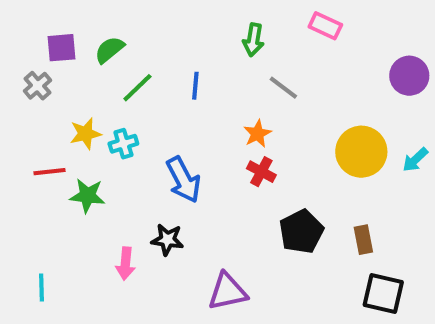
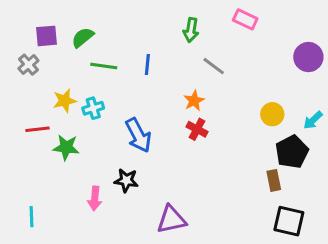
green line: (137, 88) -> (104, 66), turned 52
yellow circle: (361, 152) -> (272, 114), size x0.6
black pentagon: (301, 232) -> (292, 152), moved

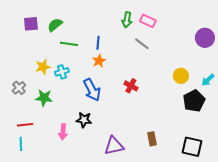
pink rectangle: (245, 19) -> (148, 21), moved
gray cross: (28, 65) -> (19, 88), moved
orange star: (194, 101) -> (99, 61), moved
red line: (38, 129) -> (25, 125), moved
brown rectangle: (274, 180) -> (152, 139), moved

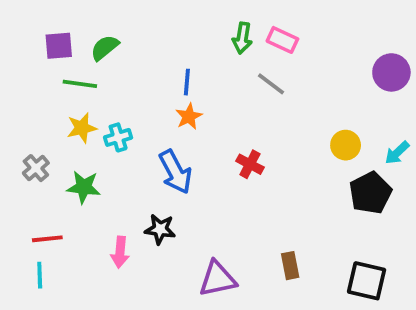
green line: (69, 44) -> (80, 84), moved

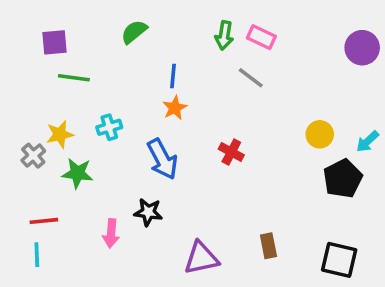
green semicircle: (105, 48) -> (134, 32), moved
purple circle: (391, 72) -> (362, 48), moved
yellow star: (82, 128) -> (60, 134), moved

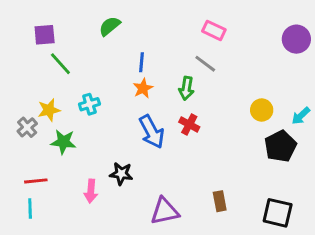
green arrow: (224, 35) -> (186, 88), moved
green line: (74, 78) -> (60, 64), turned 40
blue arrow: (162, 159) -> (152, 132), moved

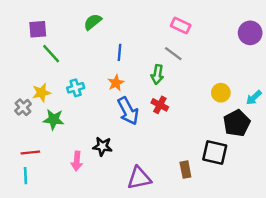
orange star: (143, 88) -> (116, 83), moved
black square: (278, 213) -> (215, 152), moved

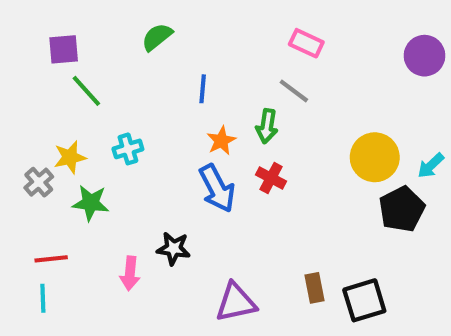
orange star: (116, 83) -> (221, 141), moved
yellow circle: (221, 93) -> (375, 157), size x1.5
black square: (215, 152) -> (364, 300), moved, turned -30

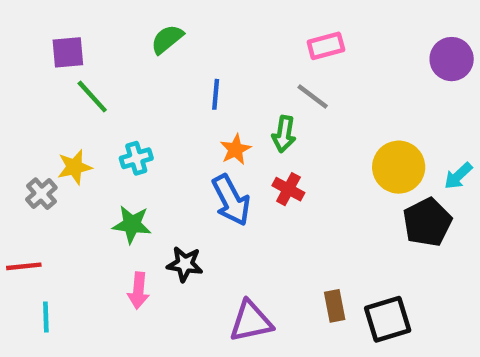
pink rectangle: (306, 43) -> (326, 46), turned -40
green star: (91, 203) -> (132, 224), moved
red line: (51, 259) -> (24, 266), moved

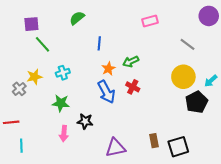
purple circle: (452, 59) -> (209, 16), moved
gray line: (313, 97) -> (187, 44), moved
green arrow: (284, 134) -> (131, 62), turned 56

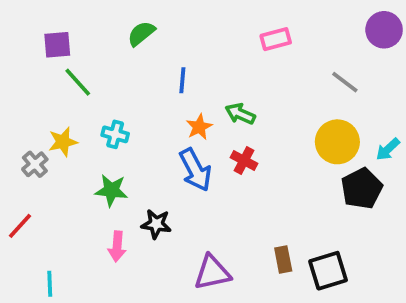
green arrow: (131, 62) -> (240, 114), turned 49
cyan cross: (63, 73) -> (115, 134), turned 32
red line: (11, 122) -> (20, 226), turned -42
cyan line: (21, 146) -> (50, 284), moved

